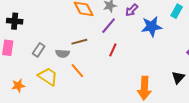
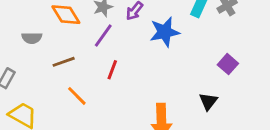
gray semicircle: (63, 54) -> (32, 38), moved
orange line: (77, 71) -> (77, 96), moved

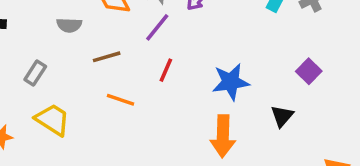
blue star: (165, 32) -> (231, 82), moved
orange line: (77, 96) -> (120, 100), turned -30

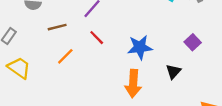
red line: (166, 70) -> (97, 38), turned -70
orange line: (120, 100) -> (65, 56), turned -66

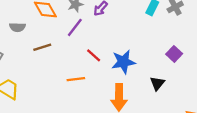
red line: (97, 38) -> (94, 55), moved
orange line: (65, 56) -> (76, 79), moved, turned 42

